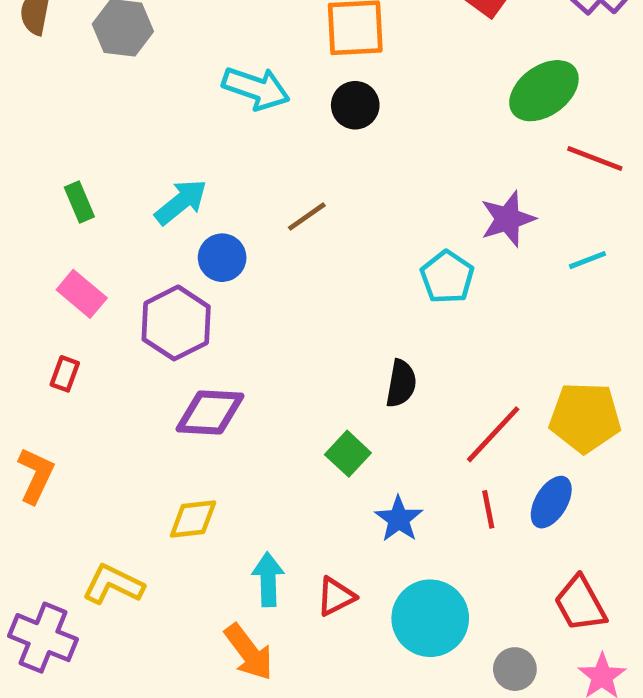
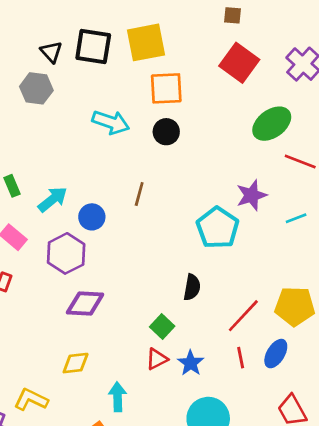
cyan arrow: (181, 202) -> (53, 199), moved
brown line: (307, 217) -> (139, 194), turned -40
cyan pentagon: (447, 277) -> (218, 228), size x1.4
red triangle: (336, 596) -> (157, 359), moved

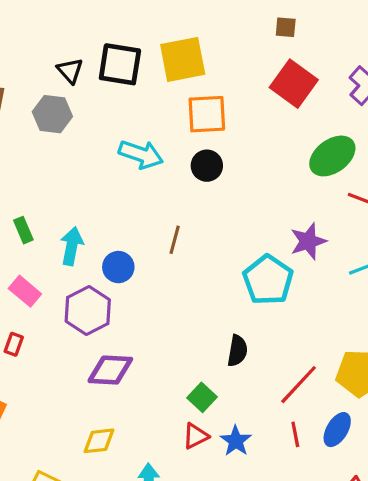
cyan arrow: (53, 199) -> (72, 246), turned -40

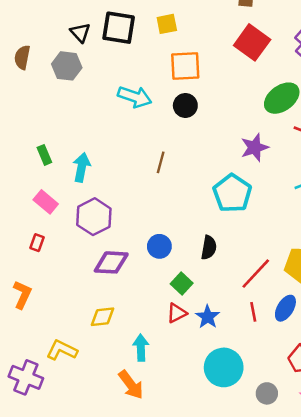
yellow square: (183, 59) -> (167, 24), size x0.6
purple star: (308, 241) -> (255, 148), moved
blue circle: (118, 267) -> (159, 246), moved

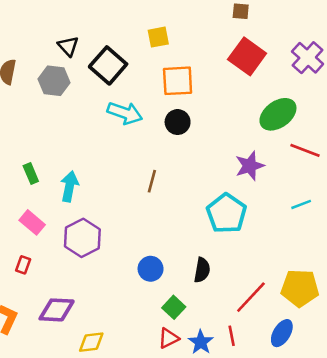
black square: (119, 28) -> (108, 65), moved, turned 32
purple diamond: (111, 262) -> (57, 310), moved
red line: (253, 312) -> (232, 336), moved

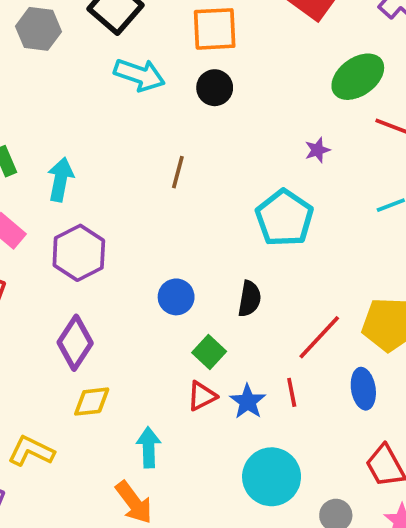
purple star: (250, 166) -> (317, 150), size x0.6
purple diamond: (57, 310) -> (75, 343), moved, turned -60
blue ellipse: (282, 333) -> (363, 389), turned -40

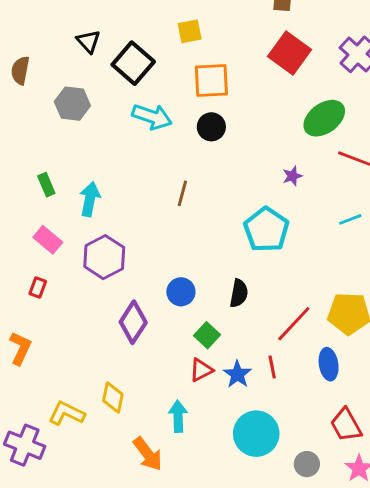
gray hexagon: (38, 29) -> (72, 104), moved
purple diamond: (75, 343) -> (133, 322), moved
yellow diamond: (92, 402) -> (113, 397), moved, turned -72
cyan arrow: (149, 447) -> (178, 416), moved

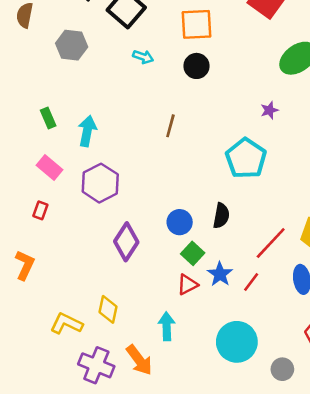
cyan arrow: (152, 117) -> (143, 57), size x0.6
blue circle: (181, 292) -> (180, 222), moved
red line: (272, 367) -> (251, 282), turned 48
blue star: (237, 374) -> (220, 274), moved
purple cross: (25, 445) -> (96, 365), moved

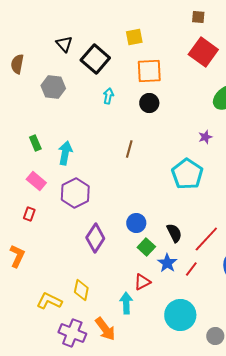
cyan arrow: (143, 57) -> (108, 96), turned -98
black semicircle: (221, 216) -> (174, 233), moved, turned -36
red triangle: (187, 285) -> (142, 282), moved

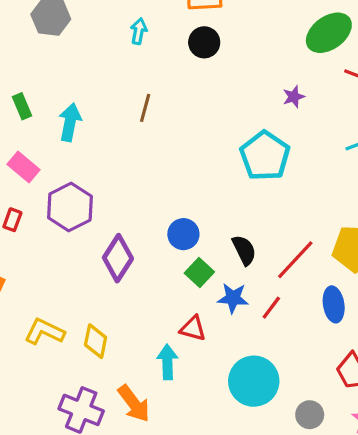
brown line: (129, 149) -> (145, 108), moved
purple hexagon: (75, 193) -> (70, 207), moved
blue star: (167, 263) -> (233, 298), turned -30
red triangle: (142, 282) -> (193, 328), turned 42
yellow L-shape: (49, 301) -> (44, 332), moved

